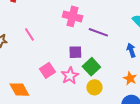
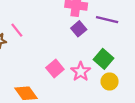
pink line: (29, 34) -> (17, 30), moved
purple square: (75, 52) -> (79, 29), moved, turned -32

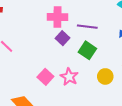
green square: (104, 59) -> (87, 50), moved
yellow circle: (110, 81) -> (105, 76), moved

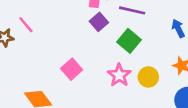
pink star: (69, 77) -> (119, 75), moved

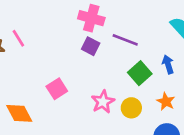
purple square: (99, 22) -> (91, 46), turned -30
green square: (129, 41) -> (140, 73), moved

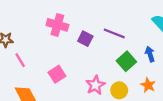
pink cross: (91, 18) -> (57, 25), moved
pink line: (18, 38) -> (20, 60), moved

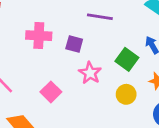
purple line: (114, 33) -> (100, 17), moved
pink star: (95, 85) -> (90, 73), moved

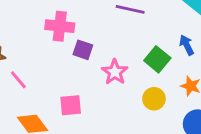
purple square: (74, 44) -> (83, 50), moved
pink square: (51, 92) -> (71, 105), moved, turned 36

